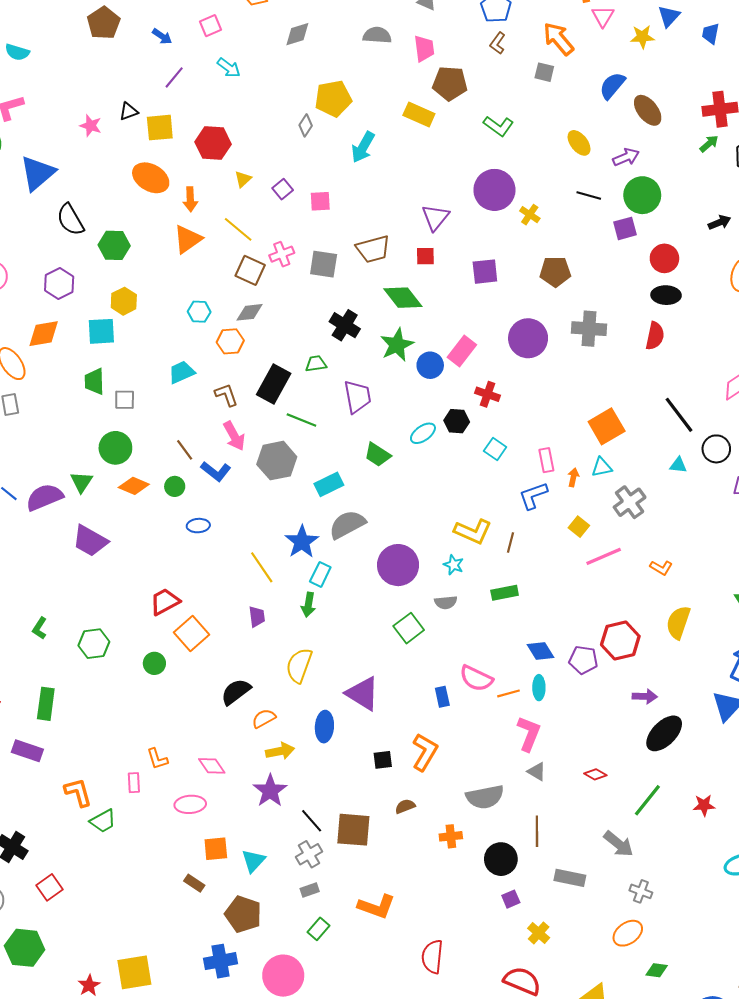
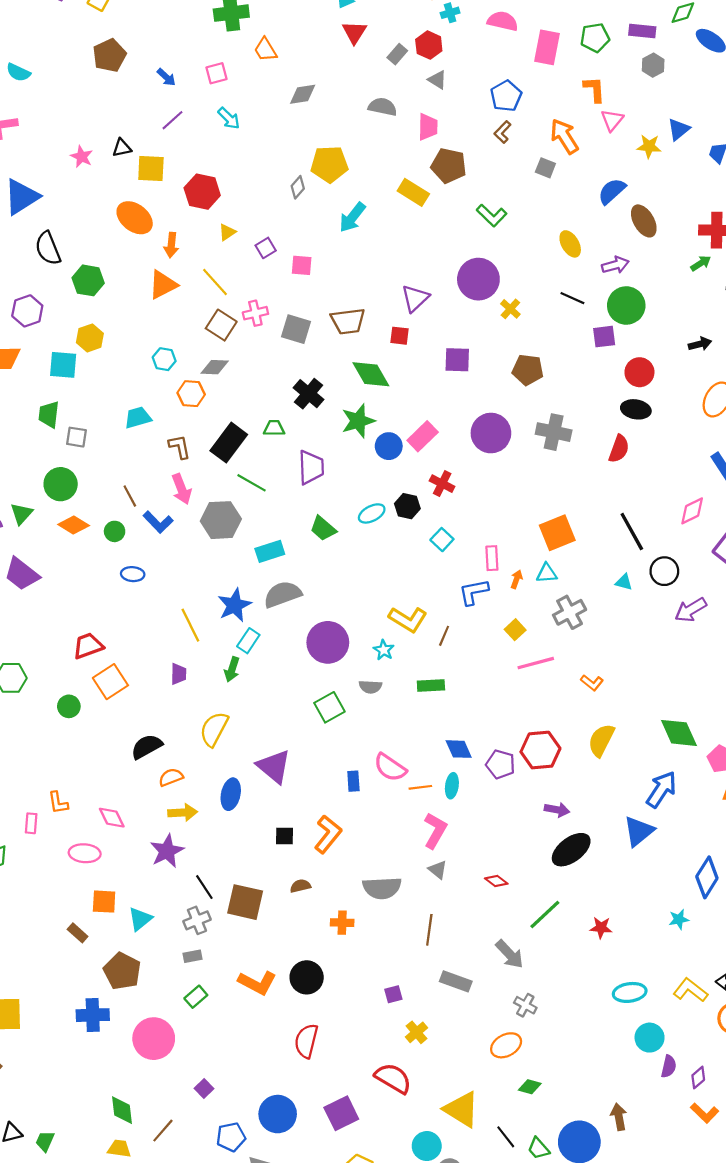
black circle: (501, 859) -> (307, 977), moved

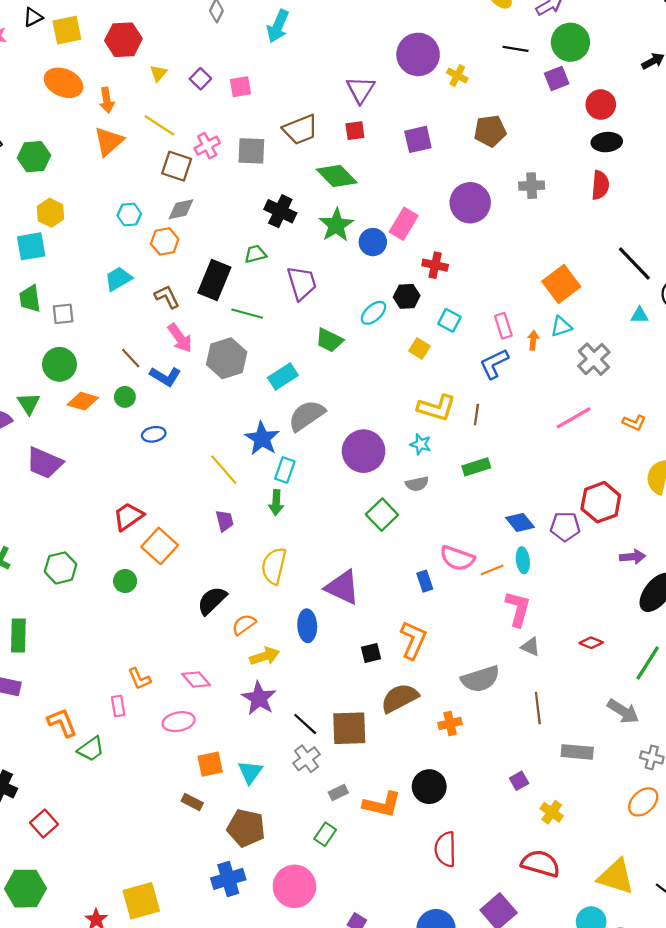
gray cross: (554, 432) -> (532, 186), size x0.7
yellow square: (515, 630) -> (420, 348), moved
brown semicircle: (300, 886) -> (400, 698), size x1.8
gray rectangle: (192, 956) -> (338, 793), moved

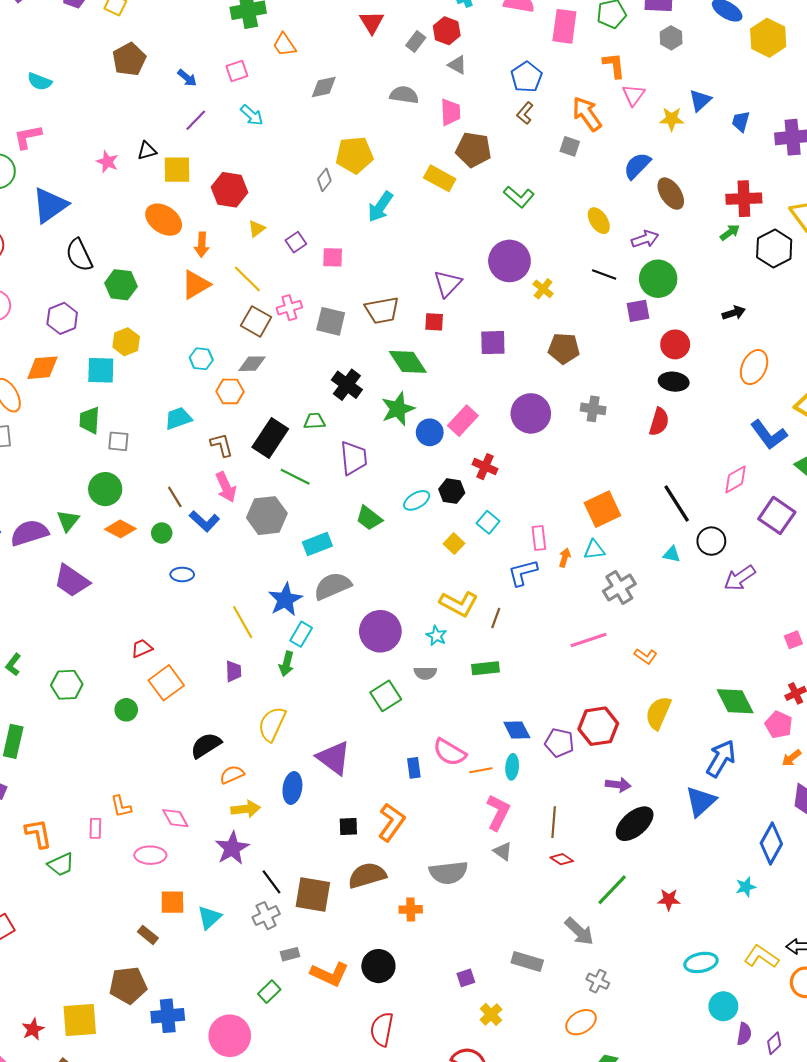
red trapezoid: (128, 516) -> (142, 648), size x0.7
brown line: (538, 708) -> (554, 822), moved
brown pentagon: (246, 828) -> (128, 985), moved, turned -30

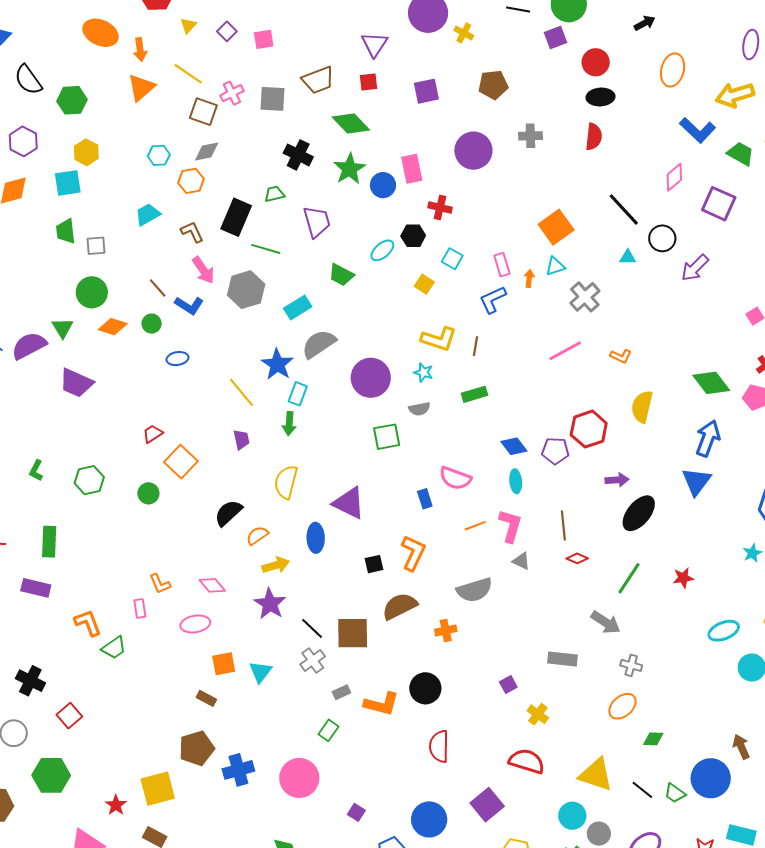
pink rectangle: (463, 421) -> (412, 169), turned -44
green square: (386, 696) -> (387, 437), turned 32
orange line: (481, 770) -> (475, 526), moved

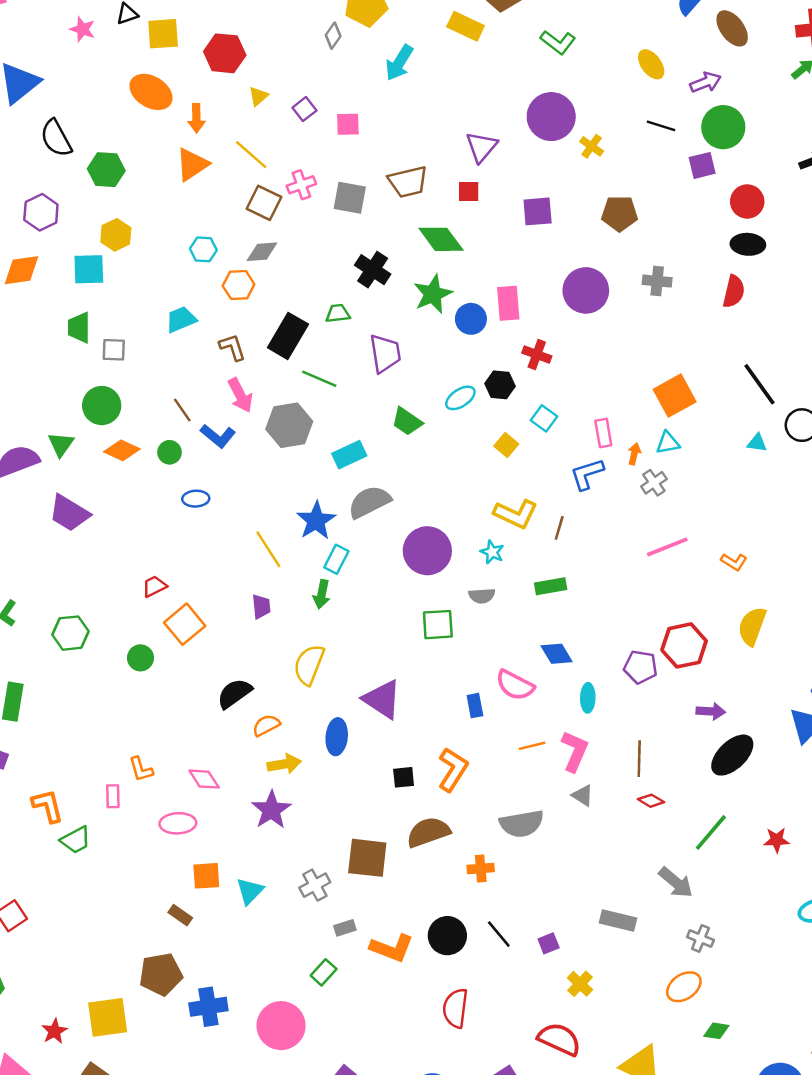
gray cross: (585, 297) -> (654, 483), moved, size x0.7
blue diamond: (514, 446) -> (557, 654), moved
black line: (312, 628) -> (499, 934), moved

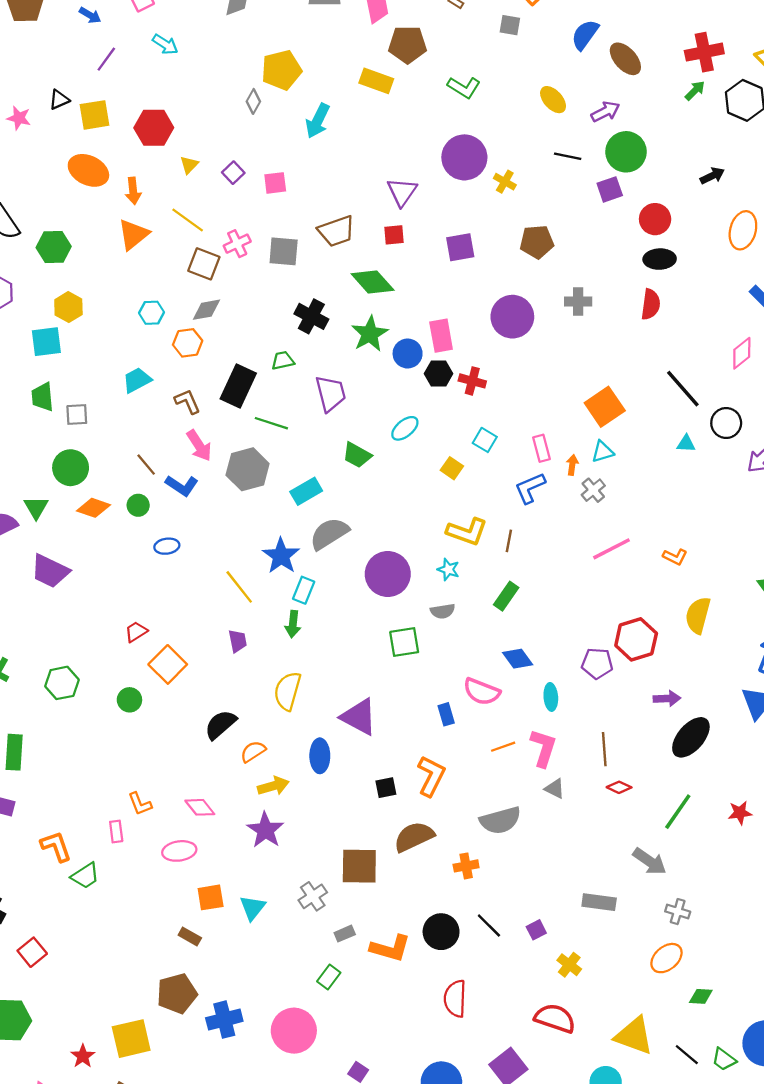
black hexagon: (500, 385) -> (439, 374), moved
green rectangle: (551, 586) -> (506, 596), turned -40

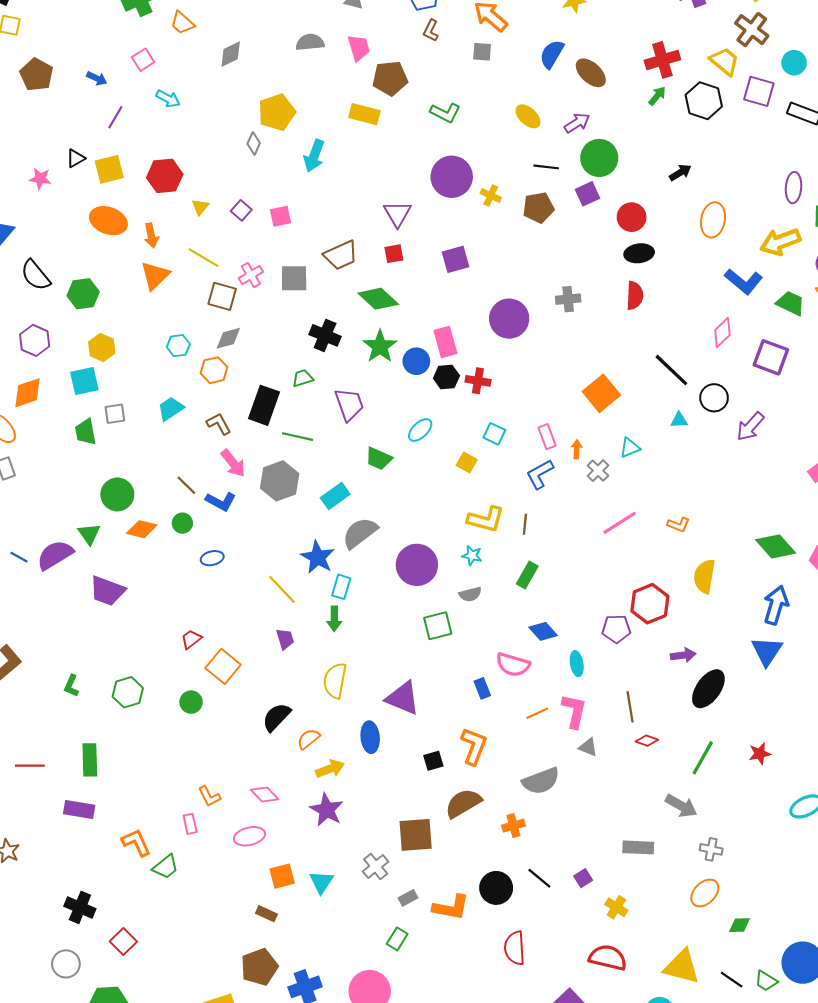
brown pentagon: (537, 242) -> (538, 208), moved
gray square: (77, 415) -> (115, 414), moved
cyan triangle: (603, 452) -> (630, 448), moved

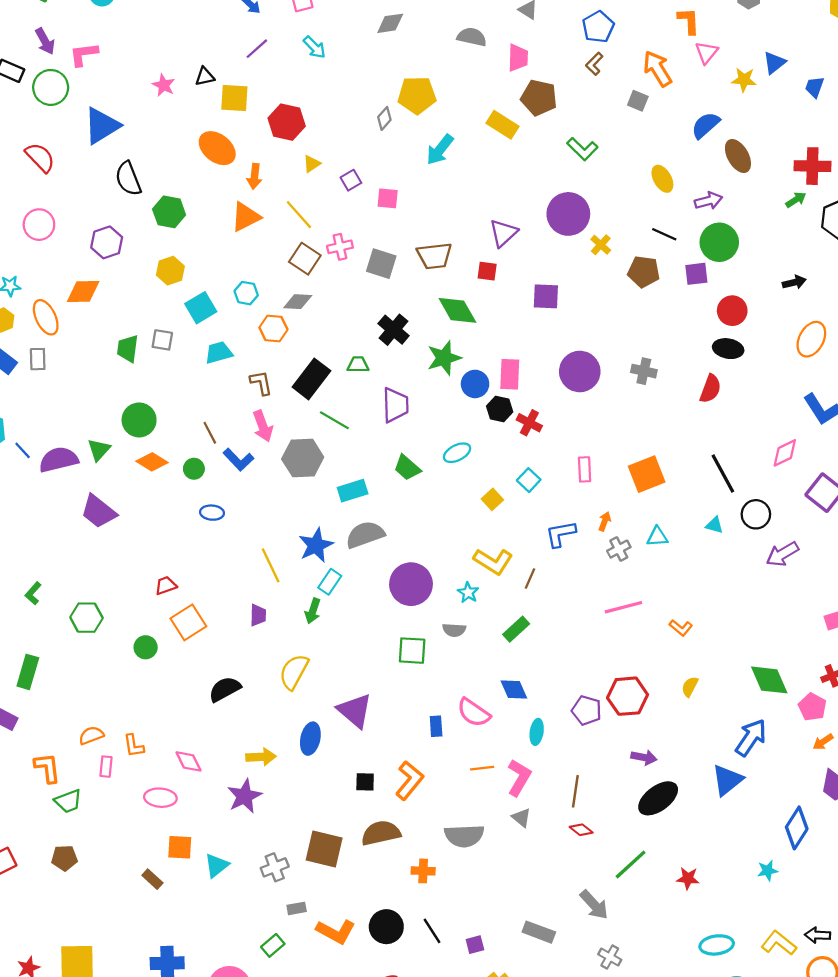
cyan square: (84, 381) -> (201, 308), moved, turned -36
pink rectangle: (547, 437) -> (585, 469), moved
yellow semicircle: (704, 576) -> (690, 687), size x0.6
orange semicircle: (309, 739) -> (91, 735), moved
brown pentagon: (259, 967) -> (64, 858), moved, size x0.7

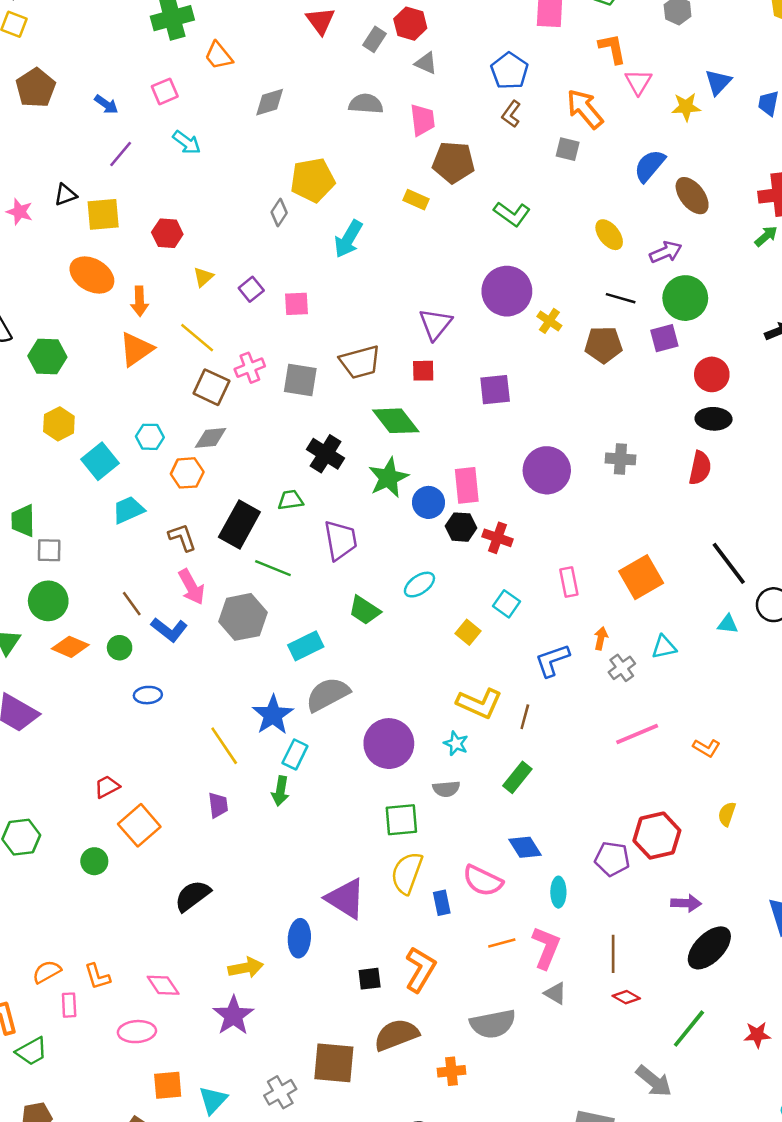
red hexagon: (287, 122) -> (167, 233), size x0.7
yellow rectangle: (503, 125) -> (416, 200), size x0.7
gray square: (162, 340) -> (49, 550), moved
yellow semicircle: (294, 672) -> (407, 873), moved

